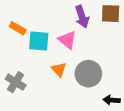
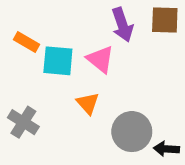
gray circle: (88, 74) -> (132, 132), moved

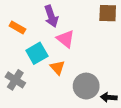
purple arrow: (122, 25) -> (51, 16), moved
cyan square: (58, 61) -> (37, 53), moved, turned -35

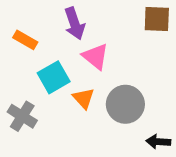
gray circle: (86, 86) -> (125, 104), moved

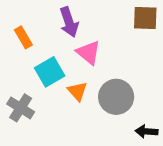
orange rectangle: (25, 40) -> (23, 37), turned 30

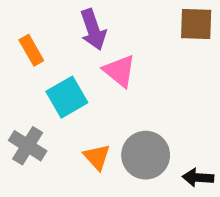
orange triangle: (77, 91) -> (97, 157), moved
gray circle: (116, 97) -> (146, 155), moved

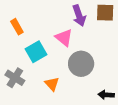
purple arrow: (93, 30) -> (79, 16), moved
gray circle: (146, 155) -> (81, 64), moved

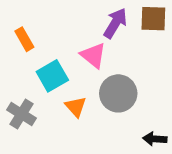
purple arrow: (79, 16) -> (115, 23), turned -130
orange triangle: (52, 84) -> (76, 107), moved

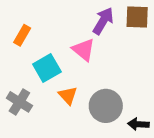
orange rectangle: (24, 39) -> (22, 35), turned 60
gray circle: (118, 93) -> (106, 106), moved

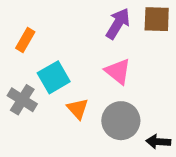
pink triangle: (84, 50) -> (118, 71), moved
gray cross: (19, 102) -> (22, 100), moved

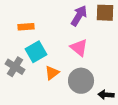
orange rectangle: (25, 40) -> (26, 27), moved, turned 56
orange triangle: (78, 109) -> (52, 73), turned 35

